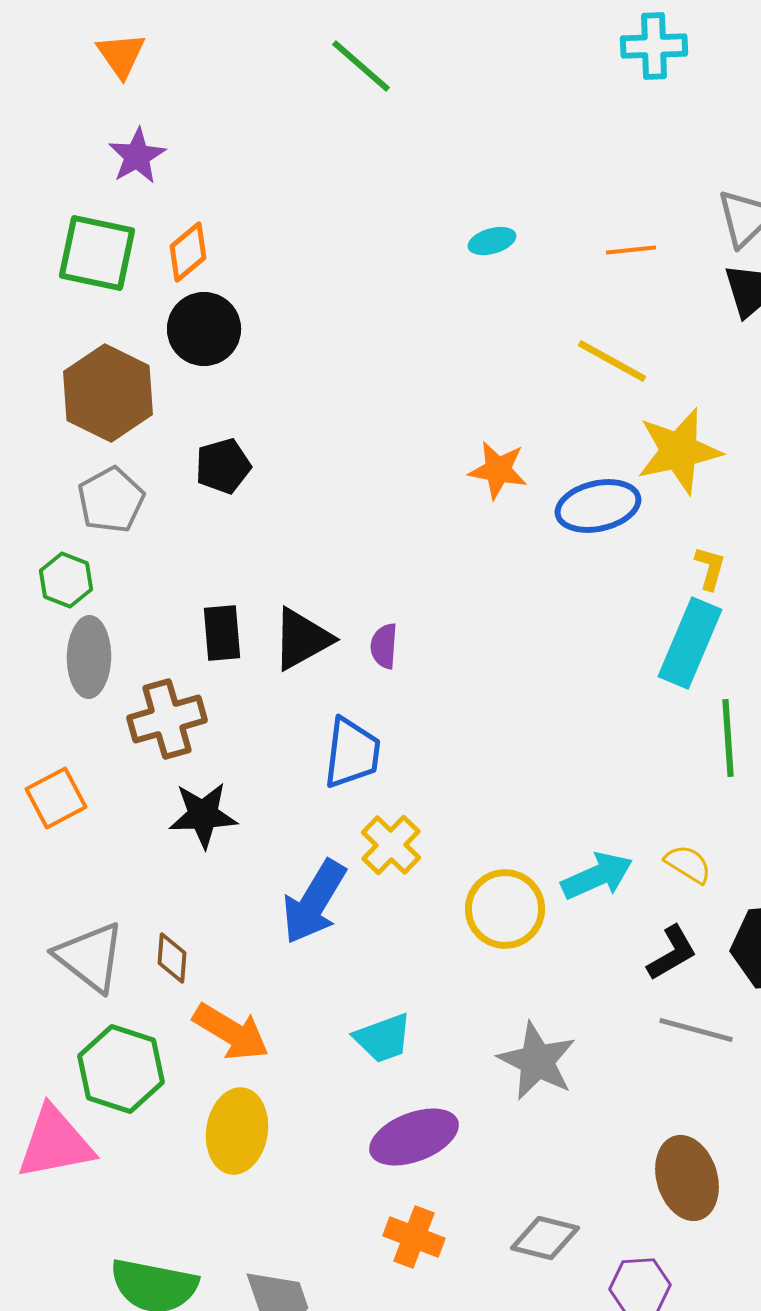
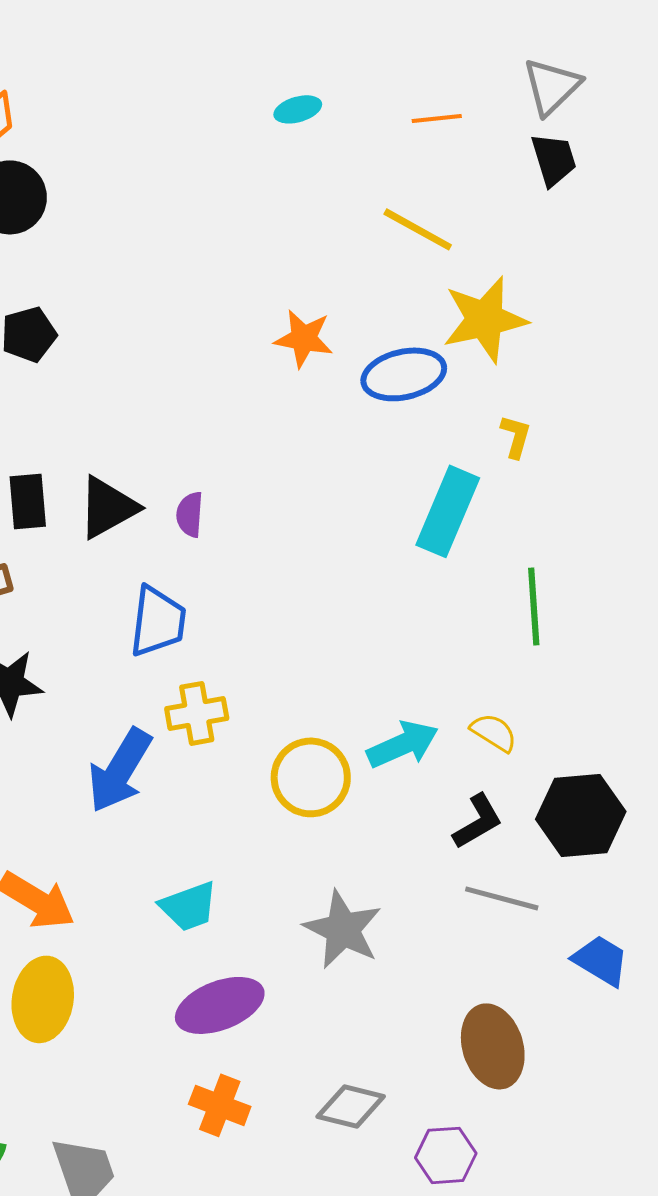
cyan rectangle: (690, 643) -> (448, 511), moved
yellow cross: (391, 845) -> (197, 713), turned 36

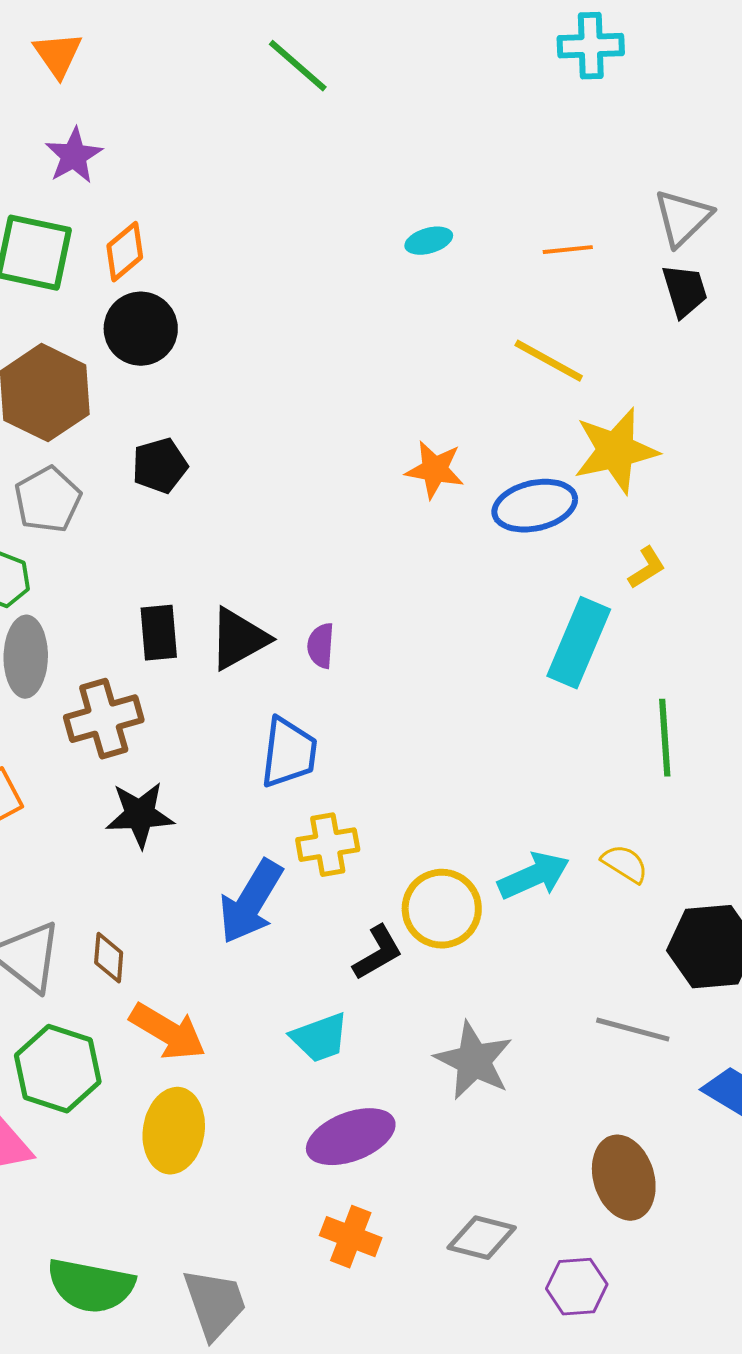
yellow L-shape: (516, 436) -> (647, 568), turned 42
black L-shape: (478, 821) -> (378, 953), moved

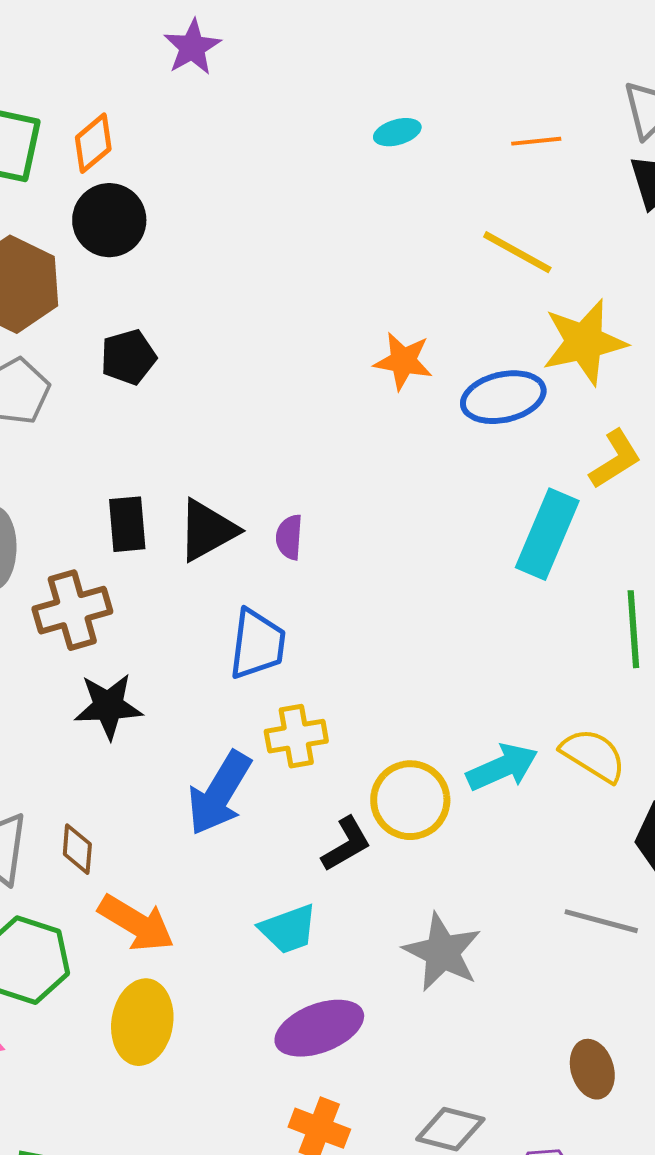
purple star: (74, 156) -> (192, 47), moved
yellow L-shape: (647, 568) -> (615, 459), size x1.4
yellow semicircle: (625, 864) -> (593, 755), size x1.4
brown ellipse: (624, 1178) -> (592, 1069), size x0.7

